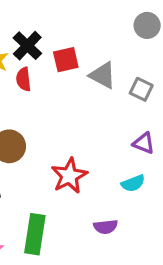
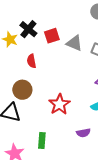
red semicircle: (24, 79) -> (32, 61), moved
green rectangle: (35, 234) -> (42, 141), size x0.7

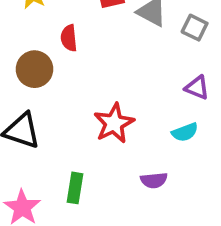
brown circle: (22, 90) -> (35, 69), moved

